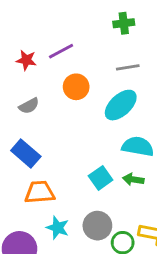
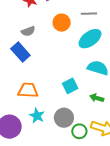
gray line: (128, 67) -> (89, 14), moved
blue rectangle: (26, 153) -> (20, 52), moved
green arrow: (133, 179) -> (97, 98), moved

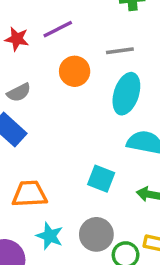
cyan ellipse: (90, 39) -> (126, 94), turned -30
cyan square: (70, 86) -> (101, 179), turned -35

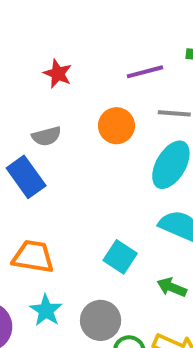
purple line: (58, 29) -> (145, 72), moved

